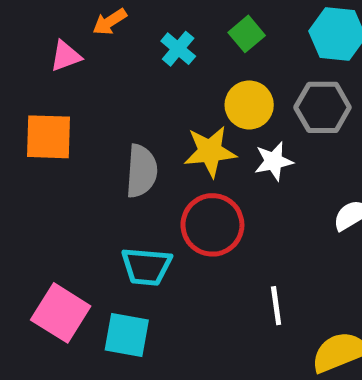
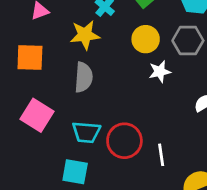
yellow star: (210, 151) -> (85, 35), moved
red circle: (212, 225) -> (124, 141), moved
pink square: (61, 313) -> (37, 115), moved

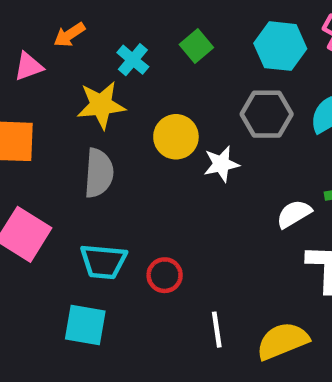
yellow circle: (146, 39) -> (176, 137), moved
red circle: (124, 141) -> (165, 275), size x0.6
white line: (161, 155) -> (217, 330), moved

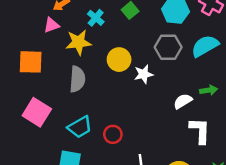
pink triangle: (29, 66) -> (52, 25), moved
cyan trapezoid: (103, 262) -> (80, 127), turned -35

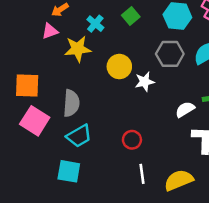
orange square: (31, 62) -> (27, 85), moved
gray semicircle: (77, 79) -> (71, 103), moved
red circle: (113, 134) -> (132, 140), moved

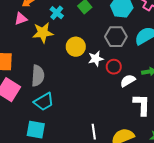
red circle: (132, 140) -> (114, 67), moved

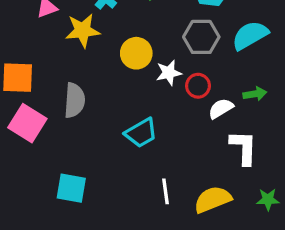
cyan trapezoid: (44, 102) -> (141, 133), moved

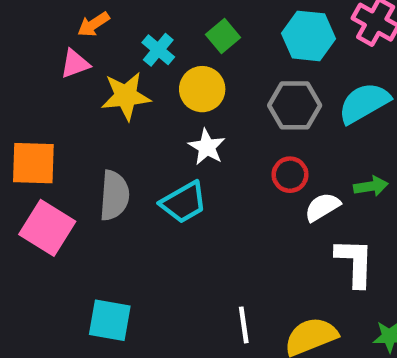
yellow circle: (136, 53) -> (202, 89), moved
white star: (169, 73) -> (207, 147), moved, turned -30
cyan trapezoid: (141, 133) -> (184, 202), moved

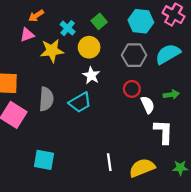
white semicircle: (322, 207) -> (148, 105), turned 96

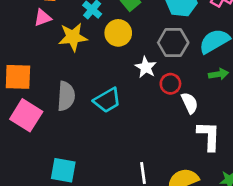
white star: (91, 75) -> (146, 67), moved
green arrow: (171, 95) -> (218, 74), moved

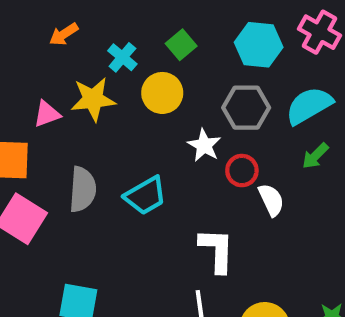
pink triangle: (43, 18) -> (47, 114), moved
green arrow: (218, 74) -> (315, 156), turned 144
white L-shape: (209, 136) -> (217, 250), moved

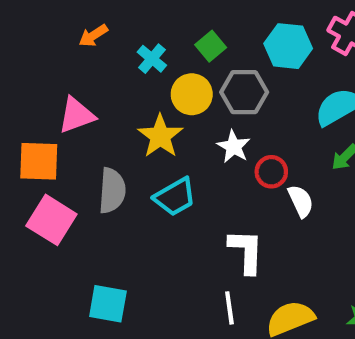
yellow star: (93, 99) -> (160, 136), moved, turned -30
gray hexagon: (246, 108) -> (244, 92), moved
pink triangle: (47, 114) -> (77, 115), size x1.4

